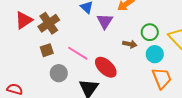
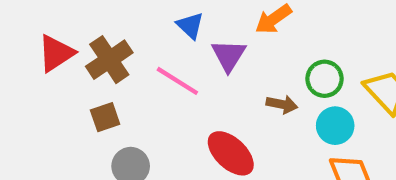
pink line: (78, 53) -> (177, 81), moved

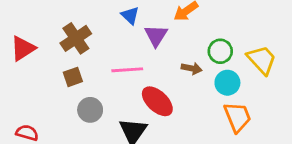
red triangle: (56, 53) -> (23, 48), moved
pink line: (177, 81) -> (127, 70), moved, turned -36

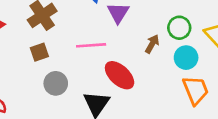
brown arrow: (192, 68) -> (152, 44), turned -72

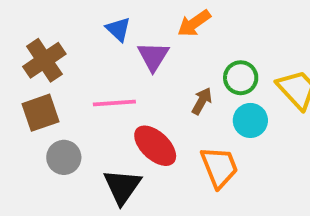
brown square: (39, 52) -> (41, 113), size x1.4
orange trapezoid: (196, 90) -> (219, 167), moved

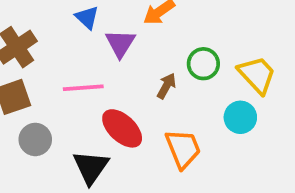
cyan circle: (250, 120) -> (240, 117), moved

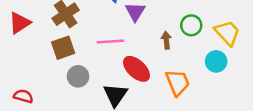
brown arrow: (166, 86) -> (166, 40), turned -35

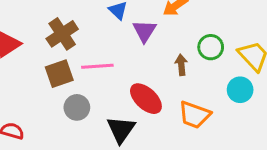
pink line: (110, 42) -> (97, 66), moved
orange trapezoid: (178, 83) -> (194, 115), turned 132

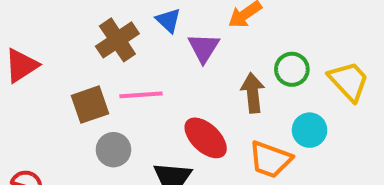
brown cross: (62, 34) -> (117, 40), moved
brown arrow: (181, 65) -> (253, 93), size x1.4
cyan circle: (240, 90) -> (310, 130), moved

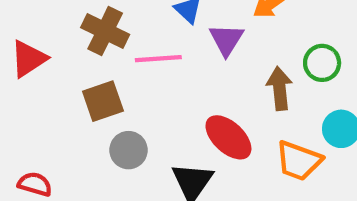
brown cross: (117, 40) -> (105, 31), moved, turned -30
pink line: (141, 95) -> (158, 59), moved

